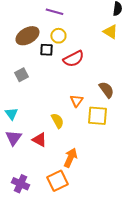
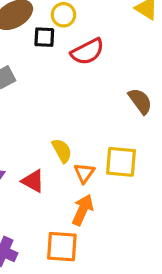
orange triangle: (76, 101) -> (84, 173), moved
yellow square: (97, 116) -> (121, 162), moved
orange square: (57, 181) -> (62, 247), turned 30

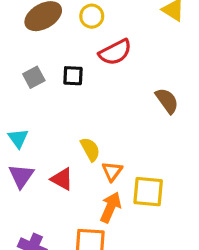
black square: (44, 37) -> (73, 76), moved
yellow square: (121, 162) -> (148, 192), moved

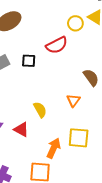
yellow circle: (92, 16) -> (75, 23), moved
orange triangle: (112, 171) -> (73, 100), moved

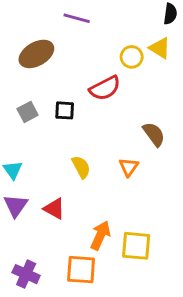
yellow semicircle: (40, 110) -> (81, 167), moved
yellow square: (79, 138) -> (136, 246), moved

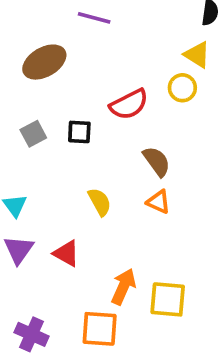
yellow circle: (132, 57) -> (182, 88), moved
brown semicircle: (154, 134) -> (157, 161), moved
orange triangle: (129, 167) -> (158, 202), turned -42

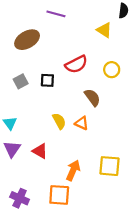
yellow triangle: (197, 55) -> (104, 30), moved
yellow circle: (182, 88) -> (112, 70), moved
orange triangle: (158, 202) -> (82, 123), moved
yellow square: (168, 299) -> (110, 166), moved

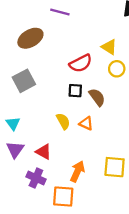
yellow triangle: (104, 30) -> (109, 47), moved
black square: (47, 80) -> (75, 91), moved
gray square: (21, 81) -> (24, 81), size x1.5
purple cross: (20, 198) -> (36, 178), moved

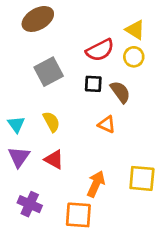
yellow circle: (117, 69) -> (134, 57), moved
gray square: (24, 81) -> (49, 72), moved
yellow semicircle: (63, 121) -> (51, 122), moved
purple cross: (36, 178) -> (30, 204), moved

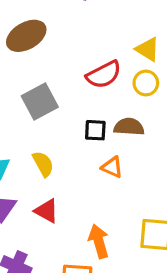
black square: (93, 84) -> (95, 130), moved
brown semicircle: (120, 92) -> (129, 127), turned -50
orange arrow: (96, 184) -> (99, 241), turned -40

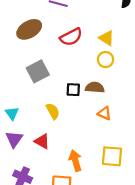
red semicircle: (104, 75) -> (71, 37), moved
yellow semicircle: (43, 164) -> (53, 111), moved
orange triangle: (112, 167) -> (104, 113), moved

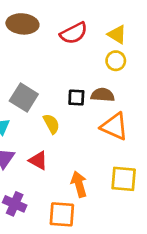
brown ellipse: (29, 29) -> (22, 24), turned 35
gray square: (38, 71) -> (24, 97), moved, turned -30
orange triangle: (104, 113) -> (114, 126), size x1.6

